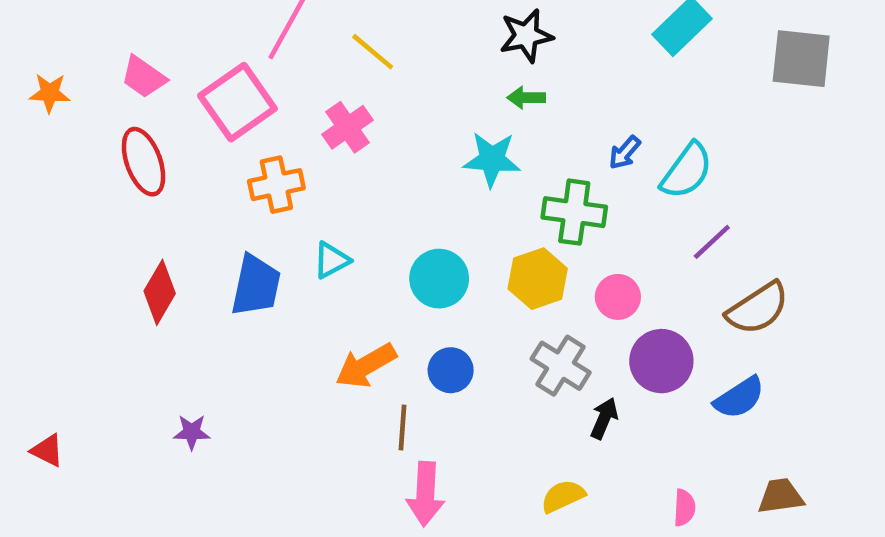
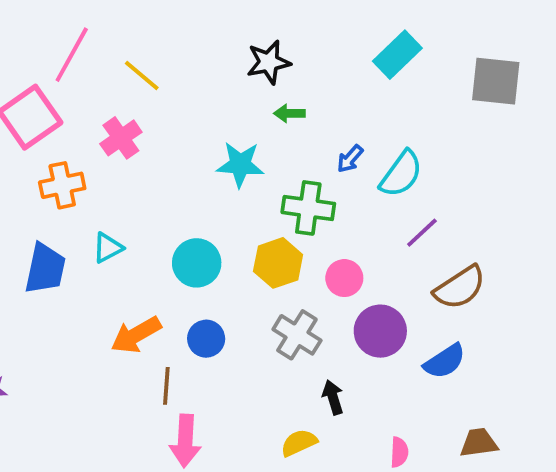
green arrow: (526, 98) -> (289, 113), moved
black arrow: (604, 418) -> (333, 397), moved, turned -40

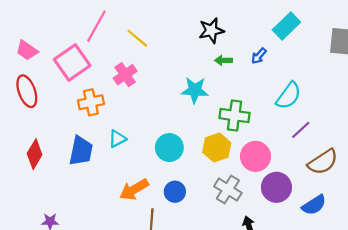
blue arrow: (350, 159) -> (259, 56), moved
pink circle: (344, 278) -> (255, 156), size x1.4

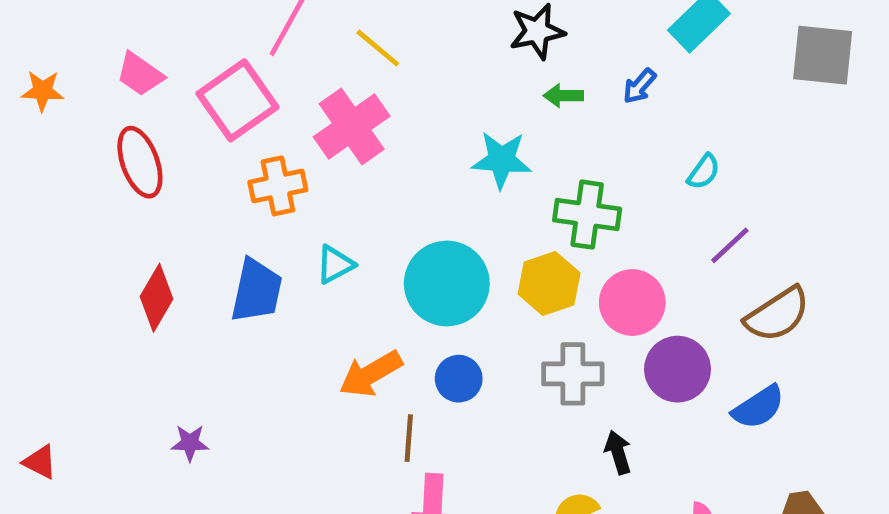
pink cross: (125, 75) -> (352, 127), size x1.4
cyan semicircle: (289, 96) -> (704, 172), size x0.6
cyan circle: (169, 148) -> (447, 283), size x1.4
gray cross: (228, 190) -> (573, 374), turned -32

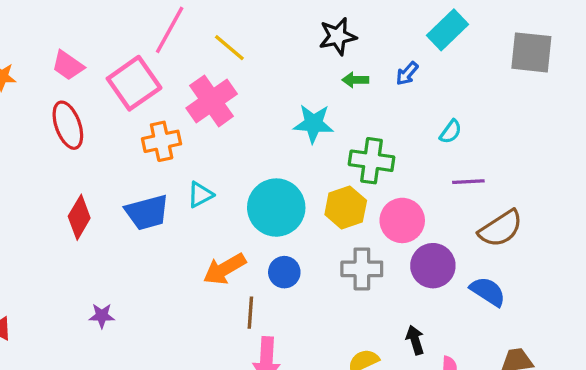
purple line: (730, 245) -> (468, 182), turned 40
blue trapezoid: (256, 291) -> (147, 212), turned 63
blue semicircle: (758, 407) -> (488, 292), turned -114
black arrow: (618, 452) -> (415, 340), moved

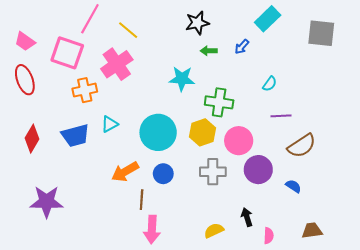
pink square: (134, 83) -> (67, 53), turned -36
blue semicircle: (488, 292) -> (293, 186), size x0.7
purple star: (102, 316) -> (47, 202), size x2.0

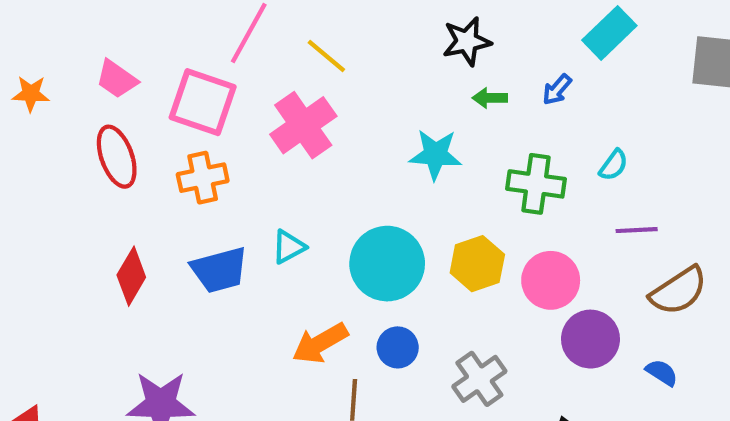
orange cross: (85, 90) -> (203, 178), moved
green cross: (219, 102) -> (536, 184), moved
gray cross: (213, 172) -> (479, 379), moved, turned -35

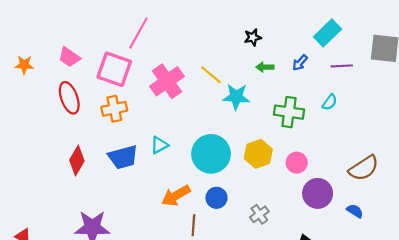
black star: (467, 41) -> (253, 37), size x0.7
yellow line: (326, 56) -> (211, 75), moved
purple line: (637, 230) -> (342, 66), moved
pink circle: (551, 280) -> (297, 163), size x0.7
gray cross: (479, 379) -> (259, 214), size x0.7

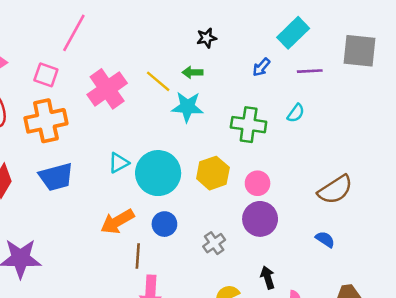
green arrow: (265, 67) -> (193, 72), moved
pink square: (114, 69) -> (46, 75), size x0.6
orange cross: (114, 109) -> (46, 121), size x1.4
cyan triangle: (159, 145) -> (119, 163), moved
purple circle: (318, 193) -> (260, 219), moved

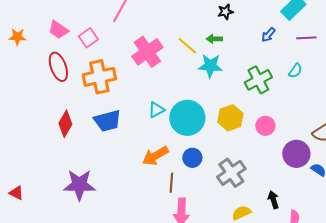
pink square: (46, 75) -> (88, 38), moved, turned 36
green cross: (249, 125) -> (258, 80), turned -36
purple circle: (260, 219) -> (296, 154), moved
gray cross: (214, 243) -> (231, 173), size x1.6

